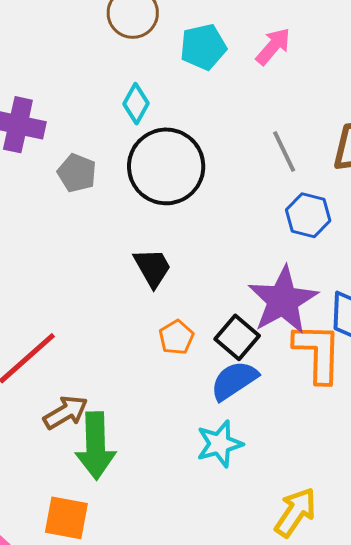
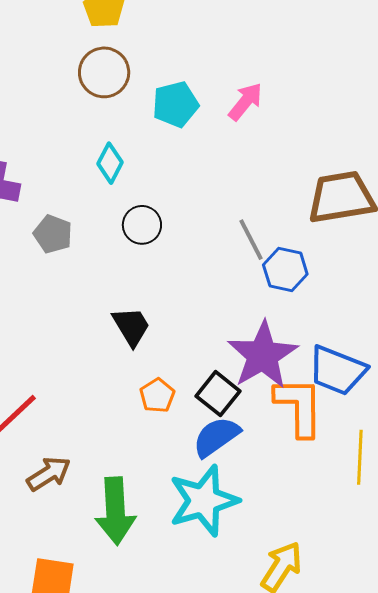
gray line: (284, 152) -> (251, 240), moved
black circle: (166, 166) -> (142, 225), size x0.5
cyan star: (220, 444) -> (204, 501), size x1.5
green arrow: (96, 446) -> (115, 511), moved

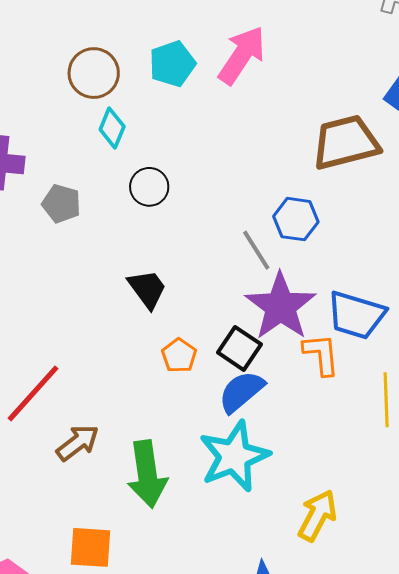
brown circle: (104, 72) -> (94, 73), moved
pink arrow: (245, 102) -> (242, 55), size x1.5
gray line: (251, 240) -> (256, 250), moved
orange L-shape: (299, 407) -> (321, 354), size x0.7

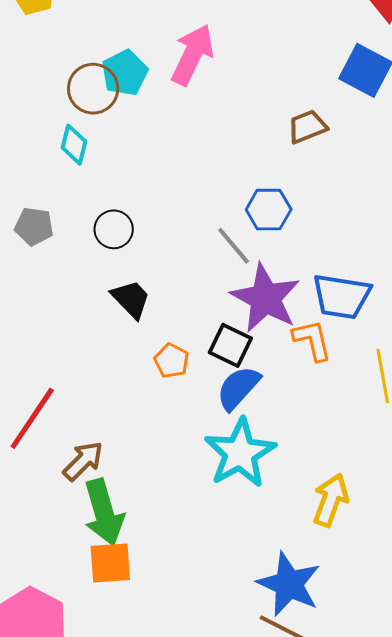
brown circle: (94, 73) -> (93, 89), moved
brown trapezoid: (346, 142) -> (307, 127), size x0.6
black circle: (149, 187) -> (114, 229), moved
green arrow: (147, 474) -> (104, 512), moved

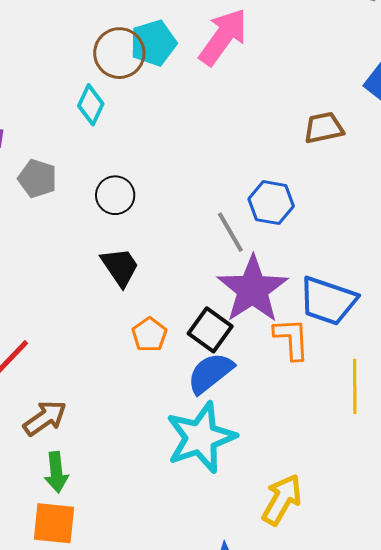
green arrow: (104, 512) -> (56, 472), size x0.6

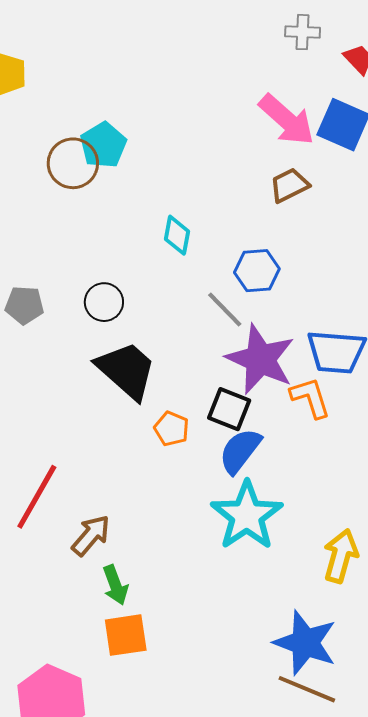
pink arrow: (223, 37) -> (287, 120), moved, turned 110
cyan diamond: (91, 105) -> (177, 235), moved
black trapezoid: (120, 267) -> (126, 370), size x1.5

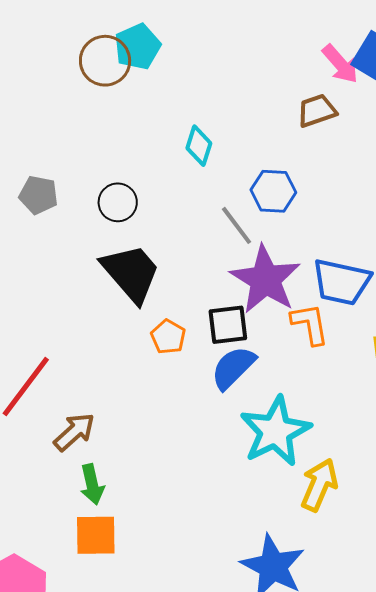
pink arrow: (287, 120) -> (340, 64), moved, size x0.7
black square: (229, 409) -> (228, 325), turned -36
cyan star: (247, 516) -> (275, 431), moved

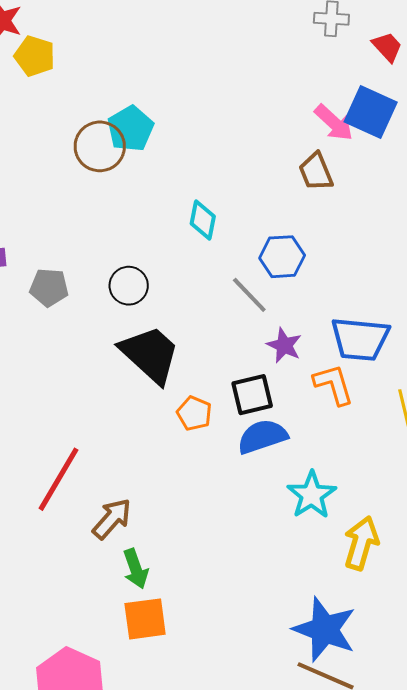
brown trapezoid: (317, 111) -> (316, 172), turned -87
purple star: (265, 280) -> (284, 345), size x0.5
blue semicircle: (233, 368) -> (262, 437), turned 33
cyan star: (275, 431) -> (312, 495), size x0.7

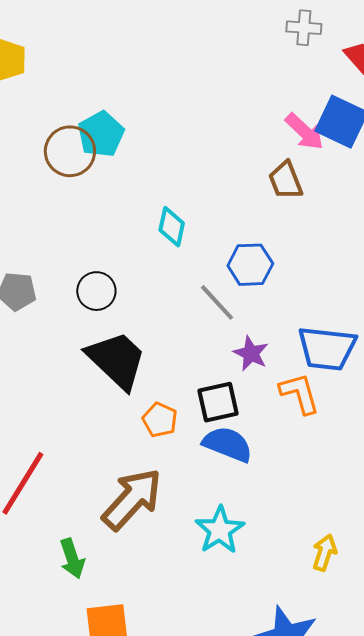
blue semicircle: (262, 437) -> (228, 444), turned 39
cyan star: (312, 495) -> (220, 530), moved
brown arrow: (112, 519) -> (132, 499), moved, size x1.5
yellow arrow: (361, 543) -> (325, 552), size x0.7
green arrow: (136, 569) -> (72, 558), moved

